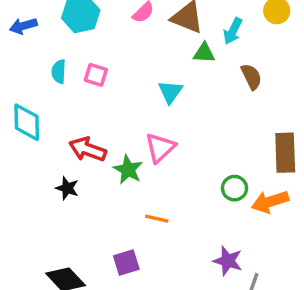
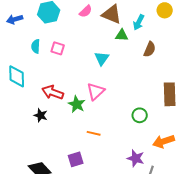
brown semicircle: (251, 77) -> (150, 49), turned 49
orange arrow: (270, 202) -> (164, 141), moved

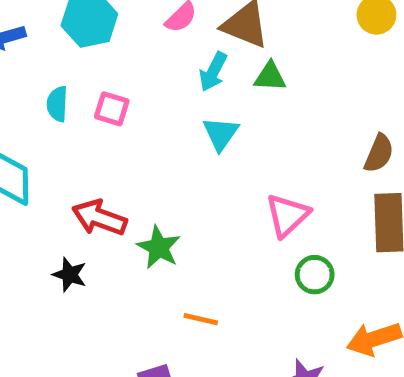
cyan arrow: (139, 22) -> (213, 72), moved
brown semicircle: (150, 49) -> (379, 153), moved
pink triangle: (96, 91) -> (287, 215), moved

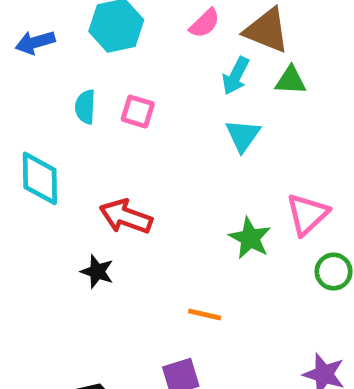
green star: (159, 247) -> (250, 238), moved
orange line: (201, 319) -> (205, 315), moved

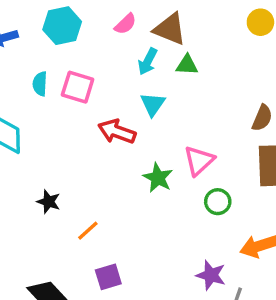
pink square: (138, 112) -> (78, 87), size x1.4
red arrow: (126, 217) -> (117, 132), moved
orange line: (205, 315) -> (88, 231), moved, turned -55

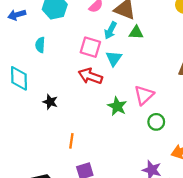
pink square: (78, 87) -> (90, 47), moved
black star: (49, 202) -> (50, 102), moved
orange line: (88, 231) -> (71, 141), turned -40

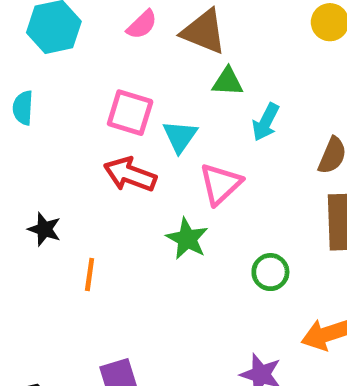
cyan arrow: (110, 30) -> (266, 122), moved
pink triangle: (144, 95) -> (220, 184), moved
orange line: (71, 141) -> (90, 274), moved

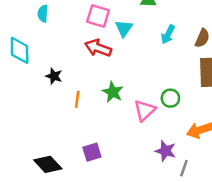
cyan arrow: (266, 122) -> (168, 34), moved
pink triangle: (220, 184) -> (145, 110), moved
green star: (187, 239) -> (113, 92), moved

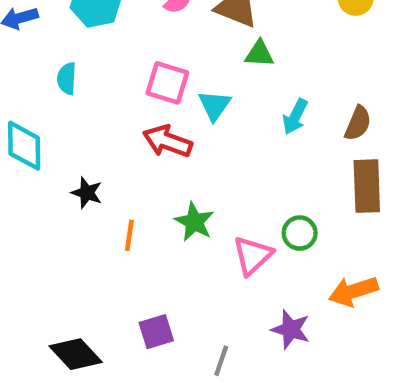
gray line: (184, 168) -> (221, 361), moved

